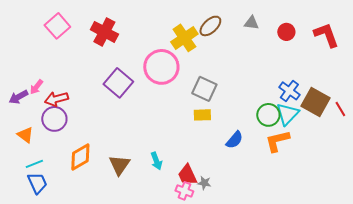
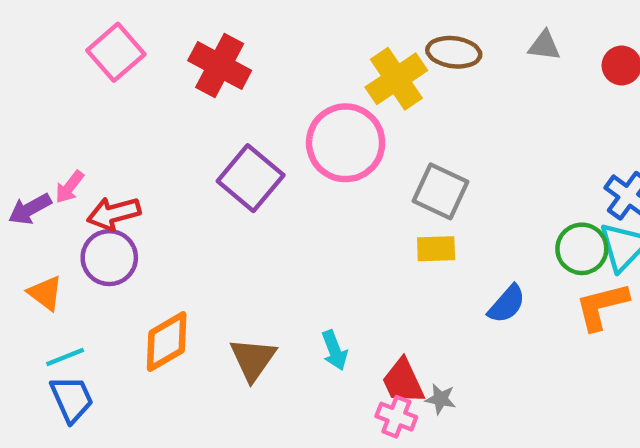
brown ellipse: (210, 26) -> (454, 52), turned 50

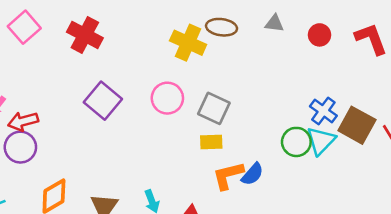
yellow cross: (396, 79) -> (188, 43), turned -32
pink circle: (346, 143) -> (167, 98), moved, size x0.7
orange L-shape: (602, 306) -> (228, 175), moved

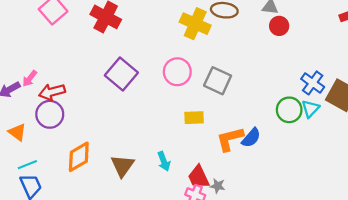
red circle: (320, 35) -> (279, 26), moved
cyan triangle: (321, 141) -> (310, 109), size x0.7
yellow rectangle: (211, 142) -> (194, 118), moved

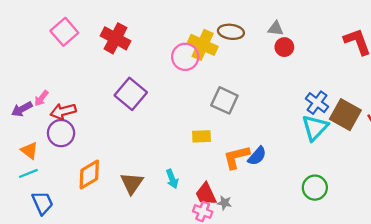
pink circle: (177, 72) -> (185, 57), moved
cyan triangle: (310, 109) -> (315, 128), size x1.5
green circle: (289, 110) -> (315, 188), moved
cyan line: (27, 165) -> (28, 173), moved

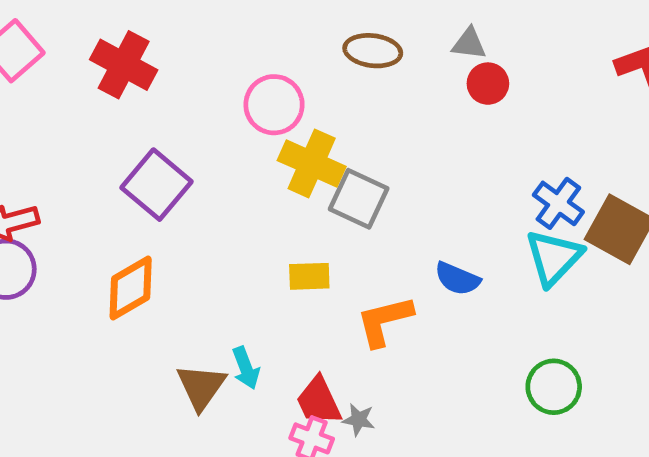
yellow cross: (203, 45) -> (312, 163), moved
blue semicircle: (257, 156) -> (457, 279), moved, turned 72
orange diamond: (89, 175) -> (131, 288), moved
brown triangle: (132, 183) -> (201, 387), moved

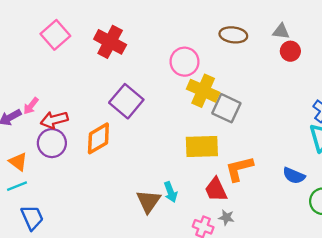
yellow rectangle: (309, 276) -> (202, 147), size x1.6
blue semicircle: (457, 279) -> (294, 176), moved
orange diamond: (131, 288) -> (98, 138), moved
red trapezoid: (319, 401) -> (216, 190), moved

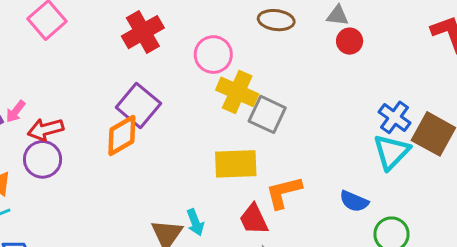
red cross: (110, 42) -> (143, 32), moved, turned 32
orange diamond: (98, 138) -> (122, 135), moved

